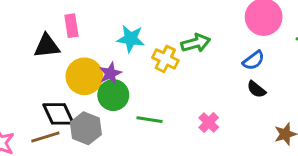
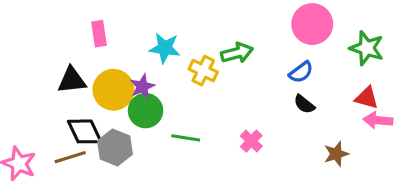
black triangle: (47, 46) -> (72, 80), moved

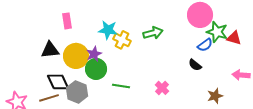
green star: (367, 48) -> (217, 32), moved
yellow cross: (203, 71) -> (122, 40), moved
blue semicircle: (301, 72) -> (205, 45), moved
red triangle: (367, 98) -> (234, 38), moved

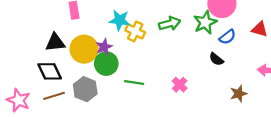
green star: (217, 32) -> (205, 22), moved, turned 30
black diamond: (58, 82) -> (50, 71), moved

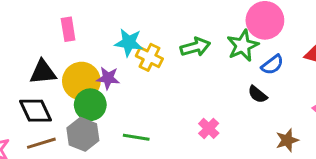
purple star: (104, 47) -> (108, 78), turned 30
green circle: (106, 64) -> (90, 105), moved
green line: (134, 82) -> (136, 137), moved

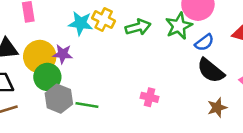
yellow cross: (149, 57) -> (104, 20), moved
black semicircle: (258, 94) -> (211, 71), moved, size x1.6
pink cross: (209, 128) -> (149, 97), turned -30
gray hexagon: (83, 134) -> (59, 99), moved

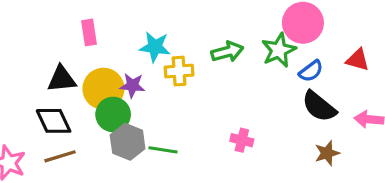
yellow cross: (104, 20) -> (179, 71), moved, turned -30

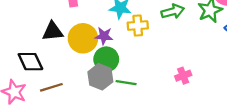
green circle: (113, 114) -> (106, 59), moved
black diamond: (54, 121) -> (30, 62), moved
pink cross: (242, 140) -> (183, 76), turned -35

